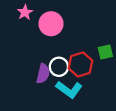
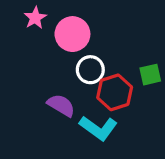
white circle: (59, 67) -> (90, 70), moved
purple semicircle: (43, 74) -> (61, 105), turned -72

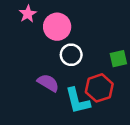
red hexagon: (115, 92) -> (99, 88), moved
cyan L-shape: (98, 128) -> (78, 101), turned 40

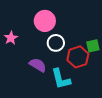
pink star: (28, 14) -> (11, 38), moved
red hexagon: (99, 88) -> (78, 57), moved

